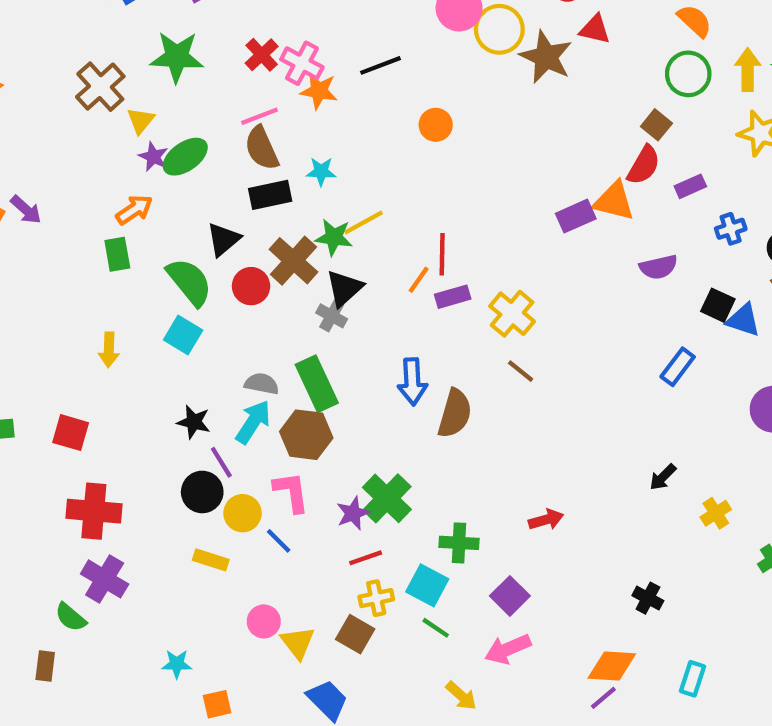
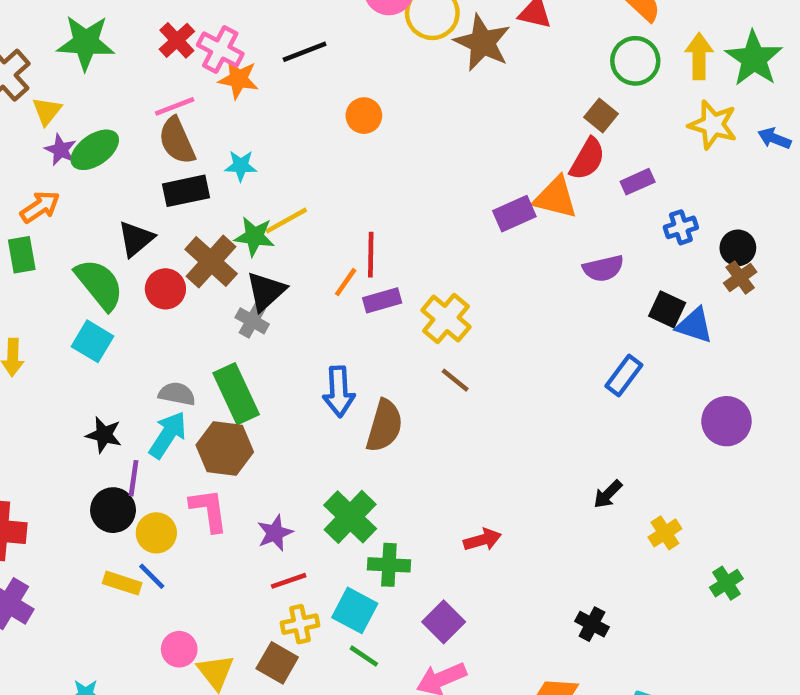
purple line: (221, 462) -> (134, 478), turned 40
green cross: (387, 498) -> (350, 517), moved
blue line: (279, 541) -> (152, 576), moved

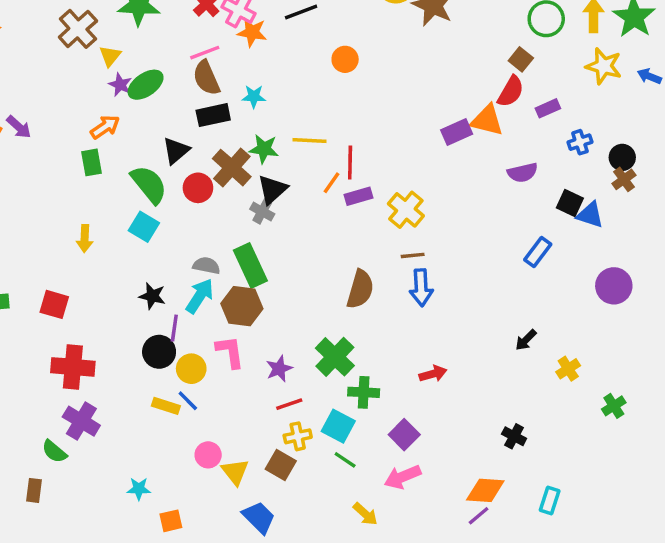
yellow line: (286, 220) -> (310, 140), moved, turned 32
brown line: (455, 380) -> (413, 255), turned -45
blue arrow: (339, 392) -> (421, 288), moved

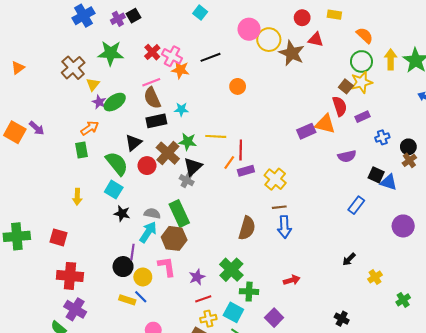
yellow star: (604, 66) -> (361, 82), moved, turned -30
red semicircle: (511, 91) -> (340, 106), turned -48
black star: (152, 296) -> (122, 213), moved

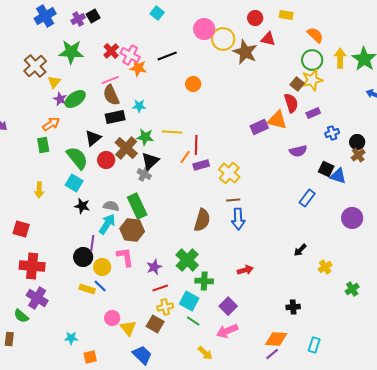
black cross: (342, 319) -> (293, 307), turned -32

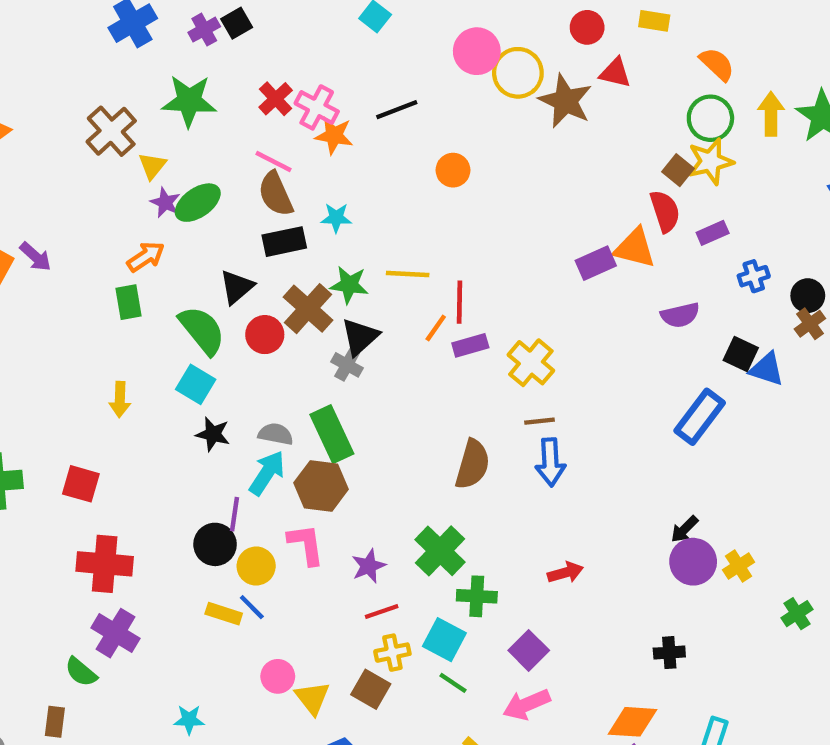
pink line: (110, 80) -> (273, 161), turned 48
blue rectangle: (307, 198) -> (700, 417), size x1.4
purple circle: (352, 218) -> (693, 562), moved

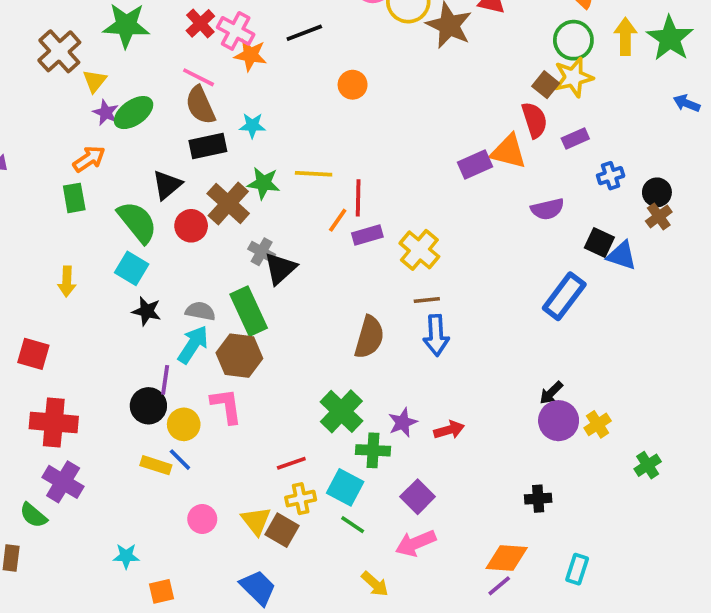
black triangle: (360, 337) -> (280, 268), moved
purple star: (369, 566) -> (403, 422), moved
yellow triangle: (312, 698) -> (256, 521), moved

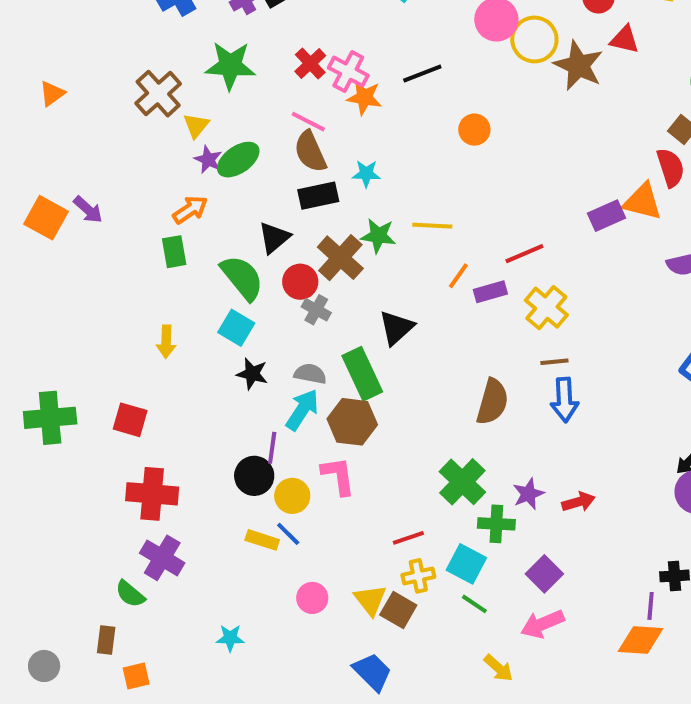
red line: (358, 198) -> (524, 254), moved, turned 66
gray cross: (262, 252) -> (316, 310), moved
purple line: (499, 586) -> (651, 606), moved, turned -45
orange square: (161, 591) -> (136, 676), moved

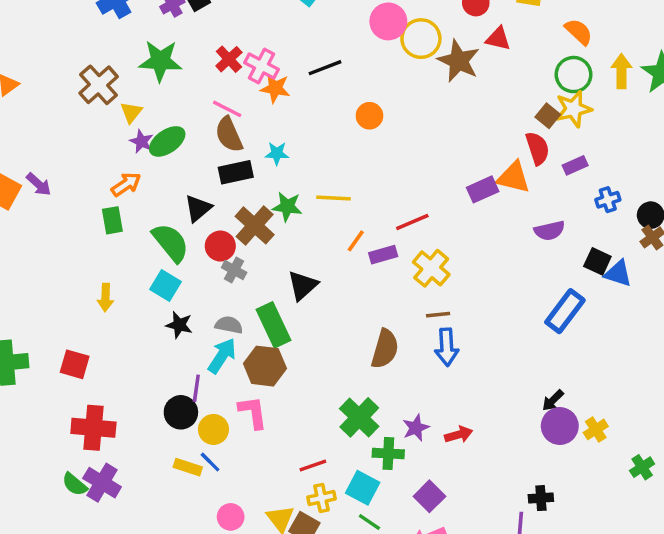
green semicircle: (130, 594) -> (75, 484), moved

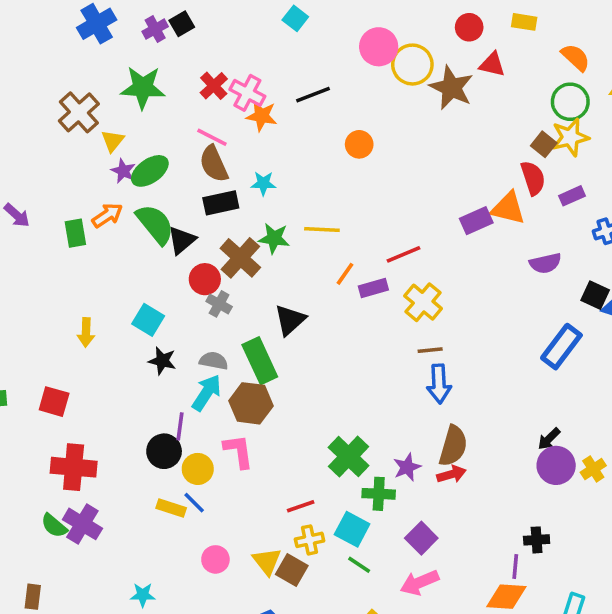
green rectangle: (112, 220) -> (75, 233), moved
green semicircle: (171, 243) -> (155, 224), moved
brown semicircle: (385, 349) -> (453, 446), moved

